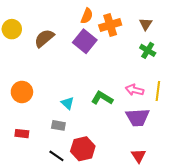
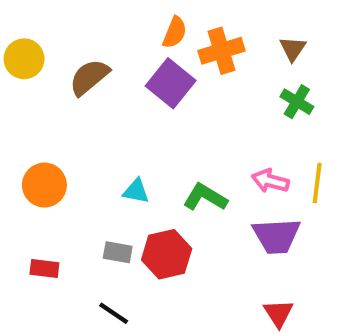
cyan triangle: (68, 103) -> (136, 191), moved, turned -32
red hexagon: (83, 149) -> (167, 254), moved

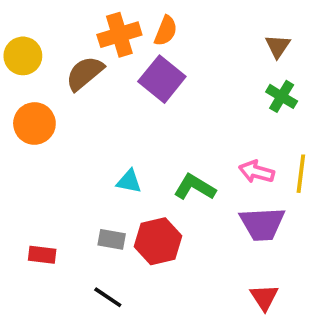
orange cross: (221, 51) -> (119, 35), moved
orange circle: (44, 185) -> (34, 123), moved

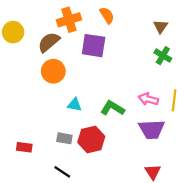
orange semicircle: (166, 31) -> (107, 15), moved, turned -54
purple square: (162, 79) -> (94, 46), turned -30
orange circle: (34, 123) -> (53, 71), moved

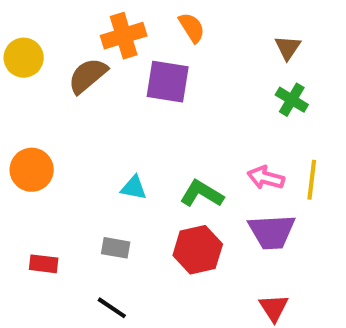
orange circle: (53, 71) -> (32, 170), moved
red hexagon: (91, 139) -> (198, 250), moved

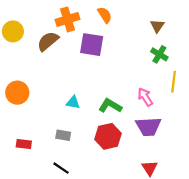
pink arrow: (266, 178) -> (145, 97), turned 42
yellow line: (312, 180) -> (174, 82), moved

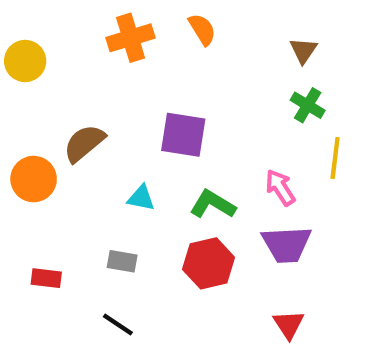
brown semicircle: (48, 41) -> (84, 143), moved
purple square: (92, 45) -> (183, 135), moved

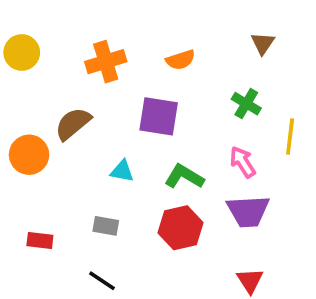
orange semicircle: (202, 29) -> (181, 60), moved, turned 104
orange cross: (131, 38) -> (106, 62), moved
green cross: (308, 105) -> (246, 104), moved

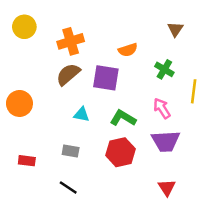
yellow circle: (22, 52) -> (24, 27), moved
orange semicircle: (181, 60) -> (128, 50), moved
brown semicircle: (73, 124) -> (68, 74), moved

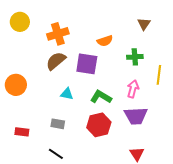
green cross: (164, 69) -> (135, 57), turned -35
pink arrow: (162, 108) -> (133, 89), turned 48

